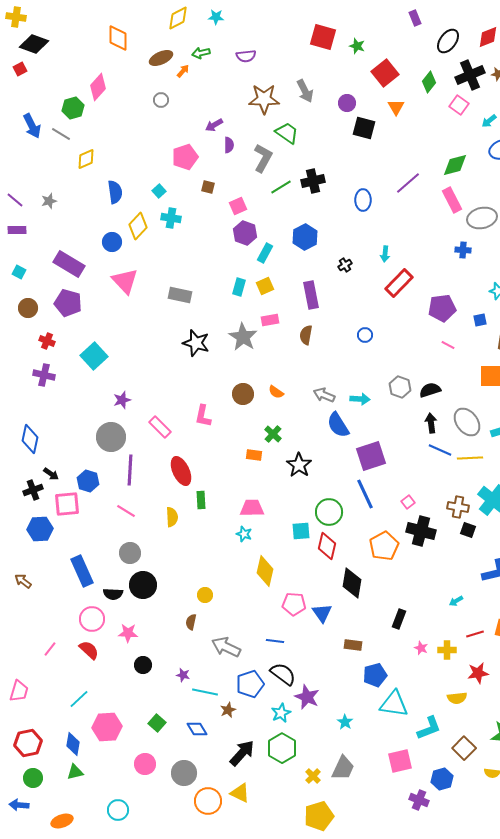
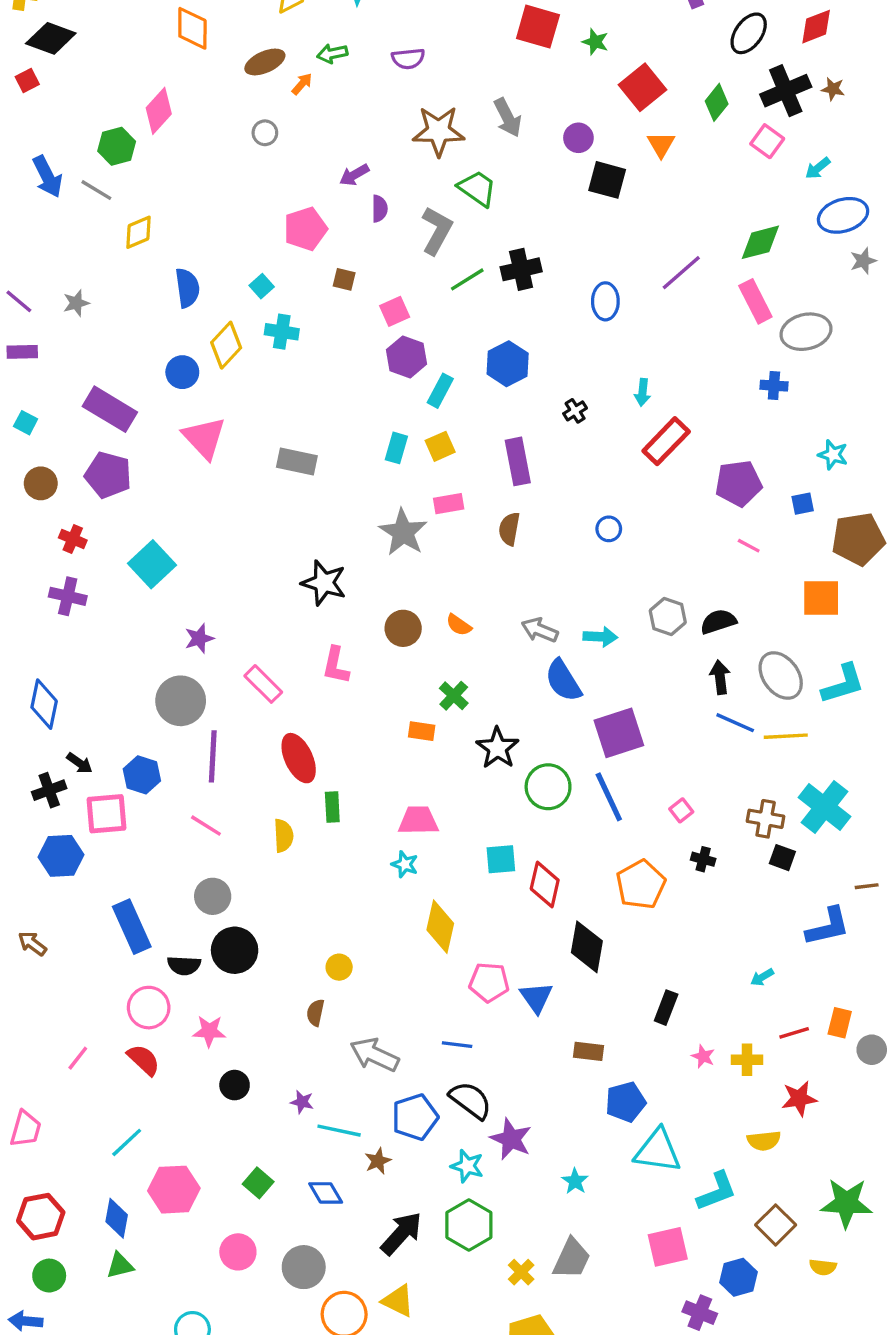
black star: (196, 343) -> (324, 583), moved
green circle: (329, 512) -> (548, 787), moved
black cross: (421, 531) -> (703, 859), size x0.5
cyan star: (281, 713) -> (467, 1166), turned -30

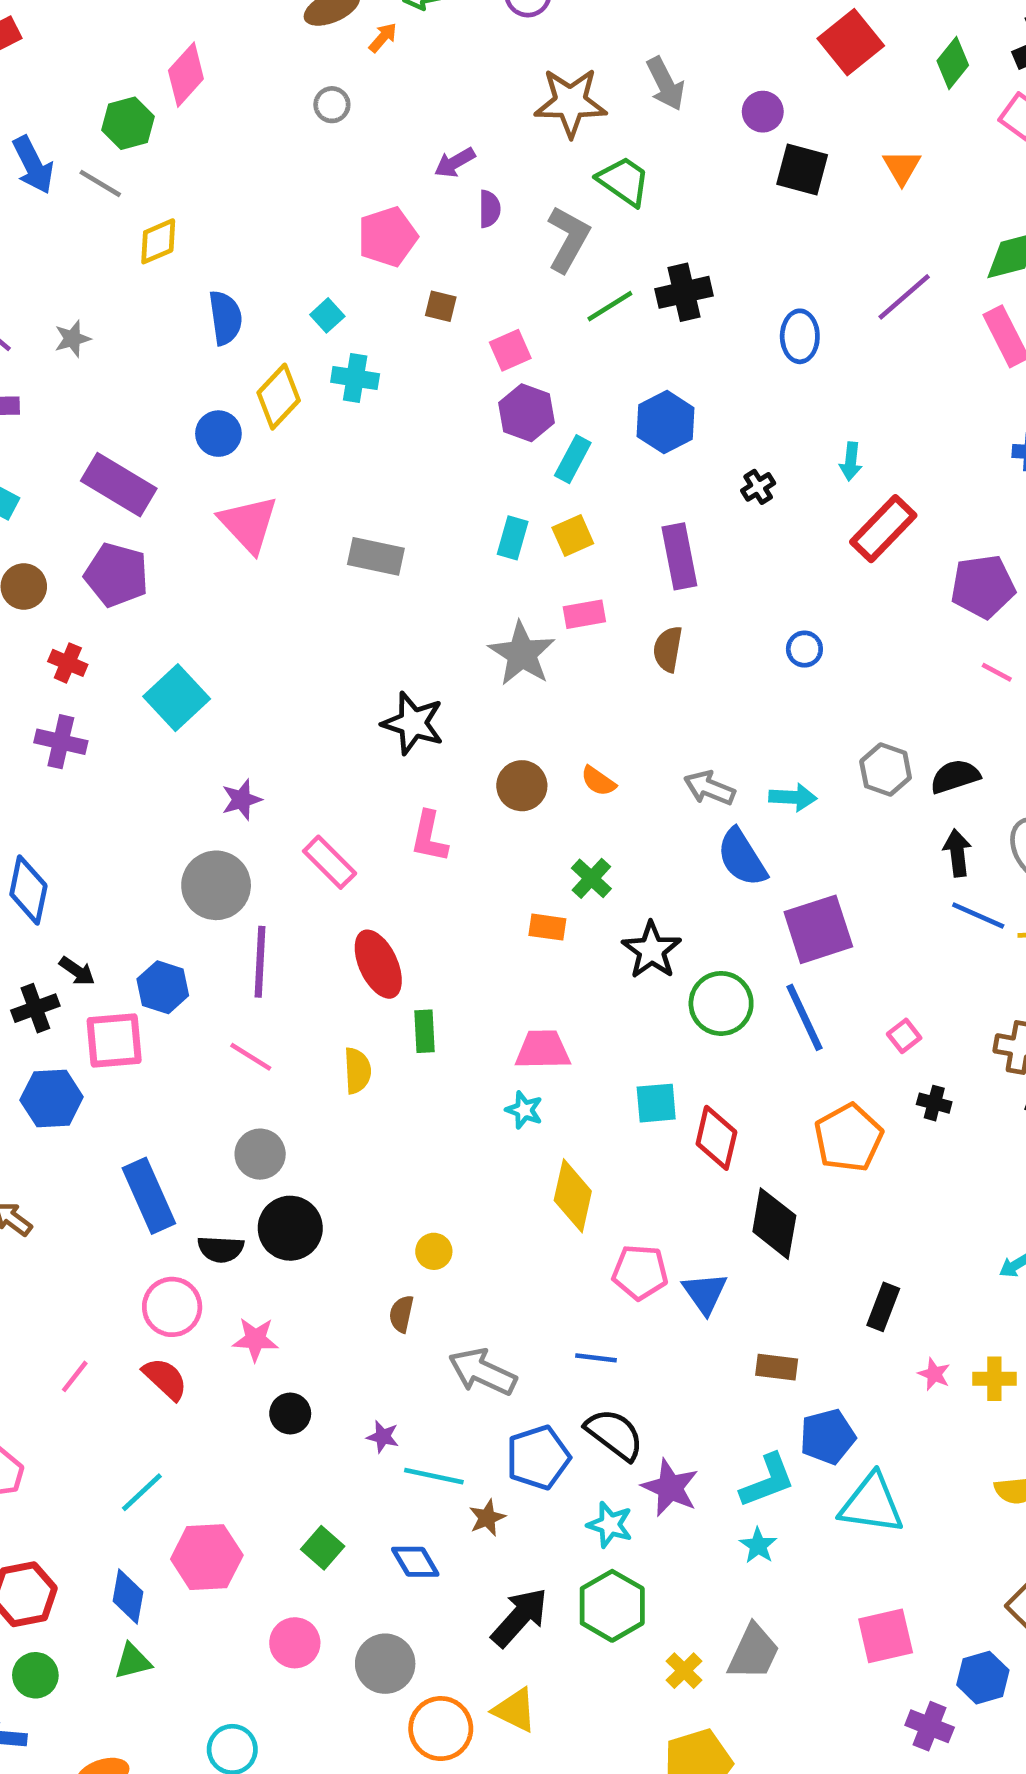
orange triangle: (661, 145) -> (902, 167), moved
cyan L-shape: (717, 1191) -> (767, 1481), moved

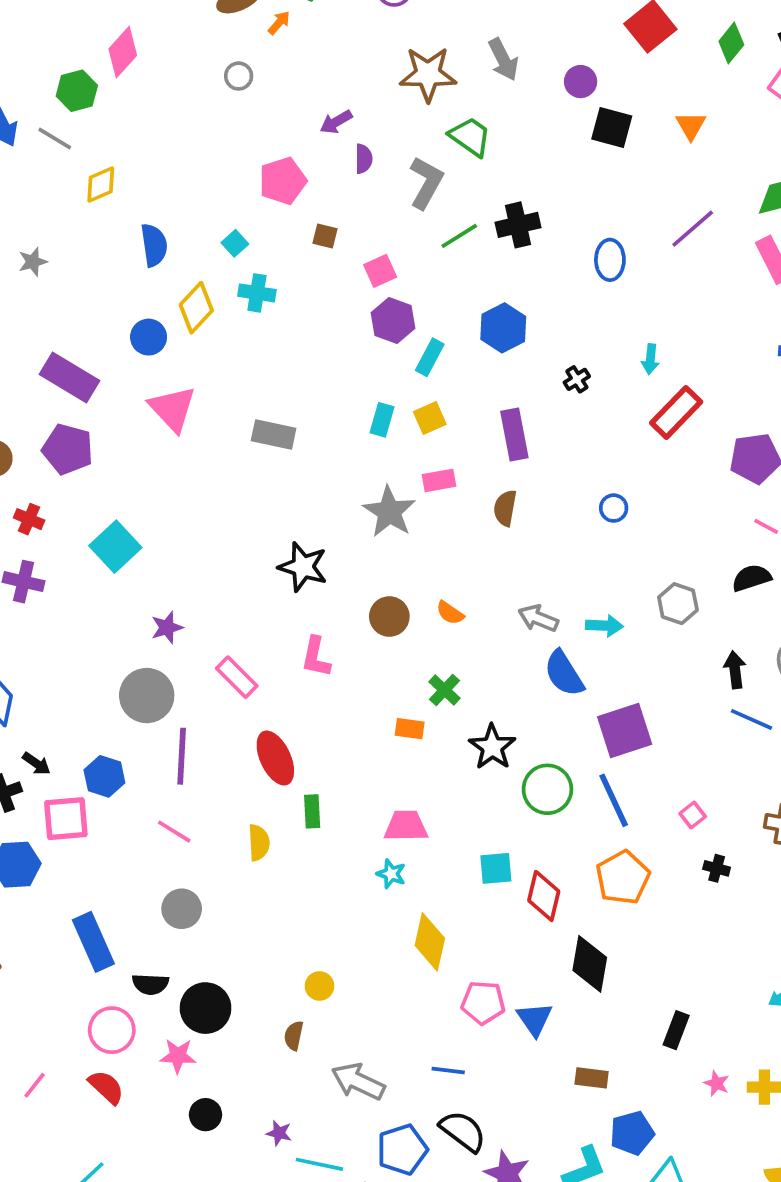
black semicircle: (955, 776) -> (751, 578), moved
orange pentagon: (848, 1138) -> (623, 878), moved
black circle: (290, 1228) -> (206, 1008), moved

